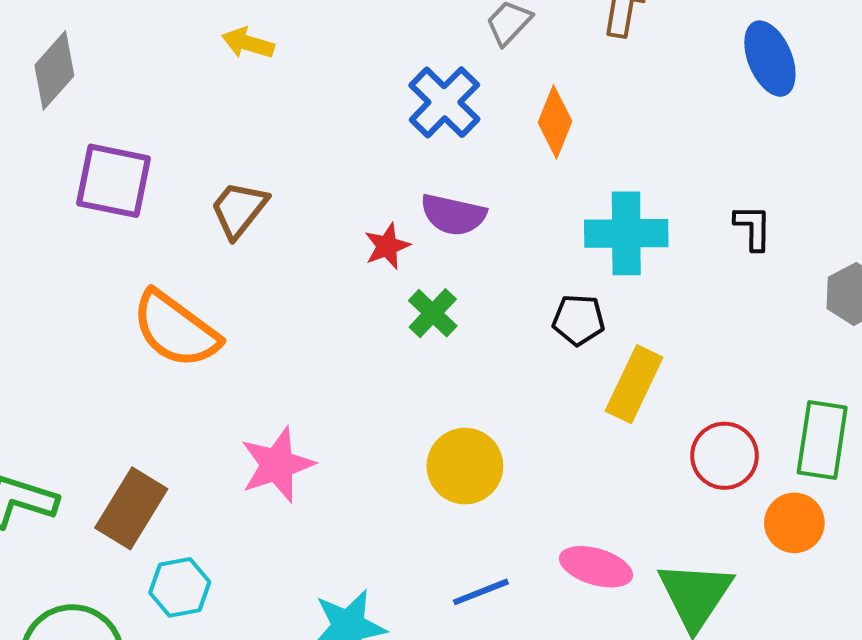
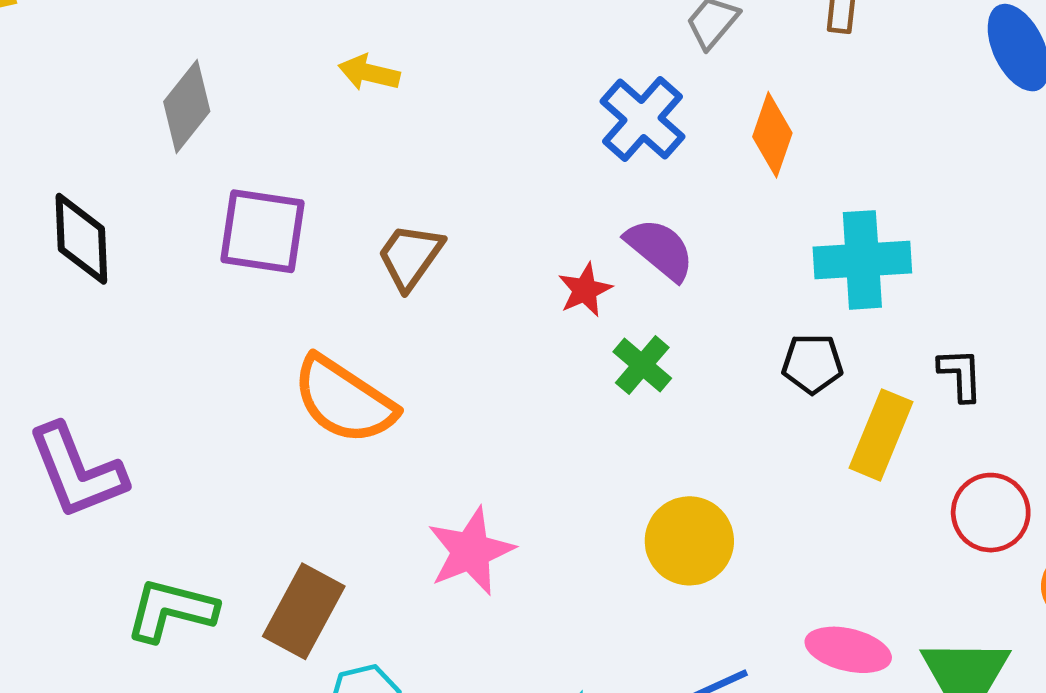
yellow arrow: (248, 43) -> (369, 73), moved
purple semicircle: (453, 215) -> (660, 249), turned -150
black L-shape: (753, 227) -> (960, 375), moved

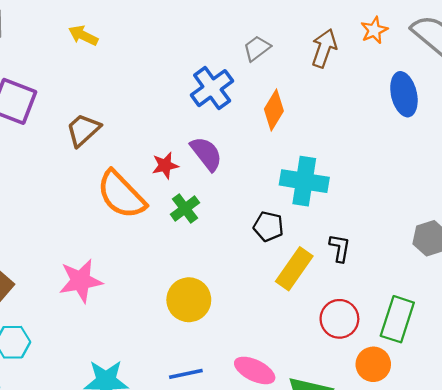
orange semicircle: (344, 400) -> (121, 195), moved

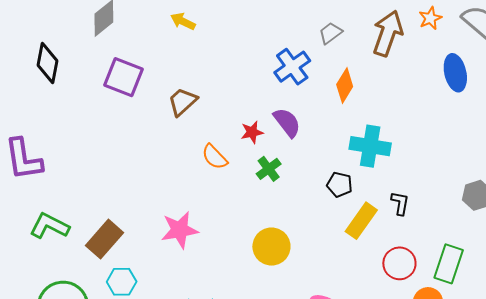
brown arrow: (324, 48) -> (388, 33), size x1.4
orange semicircle: (121, 195) -> (215, 157), size x0.6

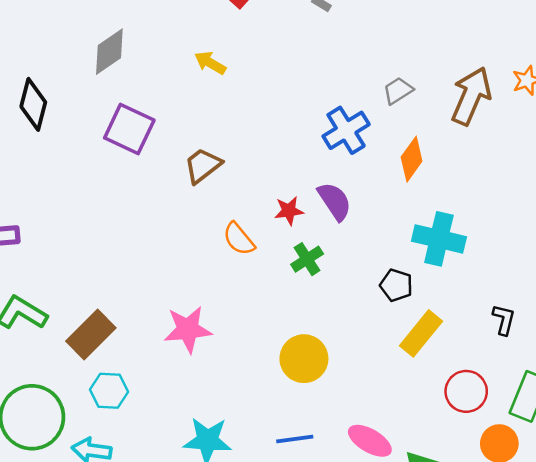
black L-shape: (400, 203) -> (504, 320), moved

